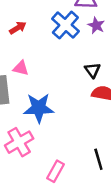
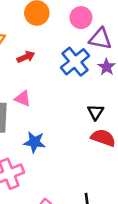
blue star: (39, 108) -> (35, 142), size x0.7

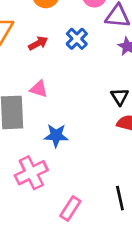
blue cross: (75, 62) -> (77, 39), moved, size x0.7

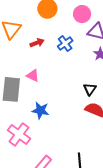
pink cross: (31, 173) -> (19, 134), turned -35

